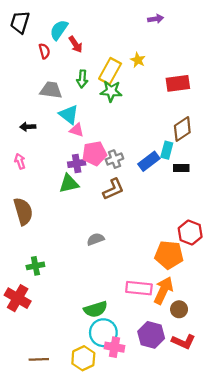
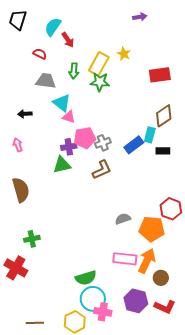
red semicircle: (44, 51) -> (40, 54), moved, turned -48
gray semicircle: (96, 239) -> (123, 219), moved

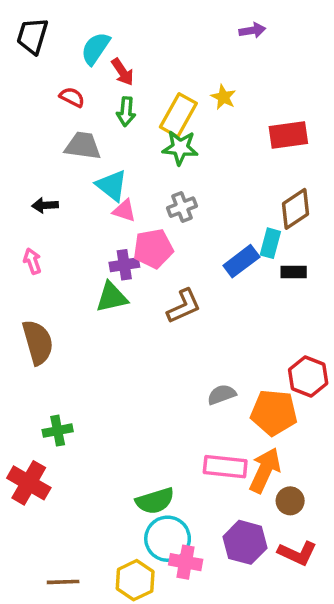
green arrow: (74, 71) -> (126, 112), moved
gray cross: (103, 143) -> (182, 207), moved

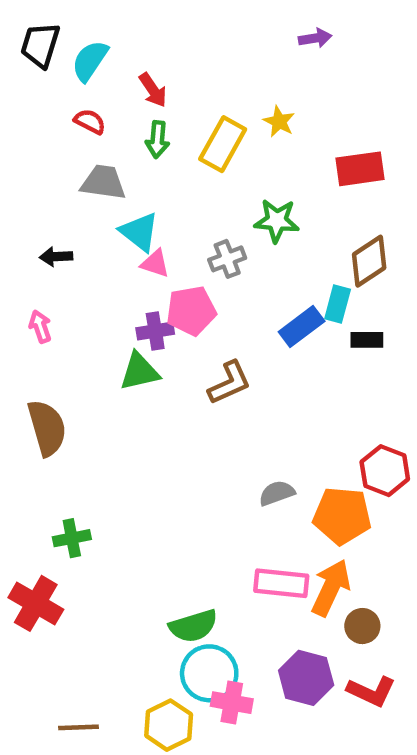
cyan semicircle: (95, 48) -> (90, 61), moved
green star: (180, 148) -> (277, 221), moved

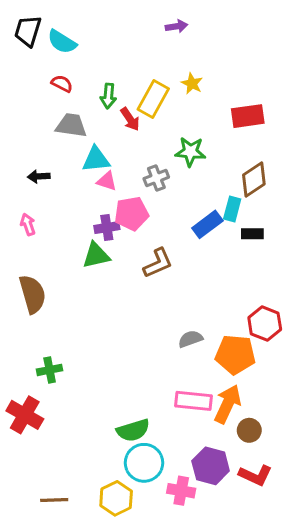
purple arrow: (315, 38) -> (176, 26), moved
cyan semicircle: (90, 61) -> (62, 42), turned -92
red arrow: (153, 90) -> (130, 119), moved
cyan triangle: (139, 232) -> (96, 159), turned -44
pink cross: (232, 703) -> (181, 491), moved

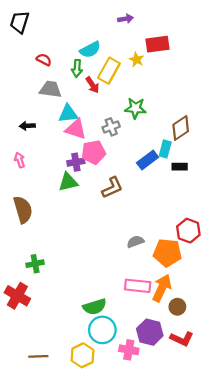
cyan semicircle: (62, 42) -> (90, 50), moved, turned -60
red rectangle: (248, 116) -> (158, 44), moved
pink triangle: (107, 181) -> (76, 129), size x1.5

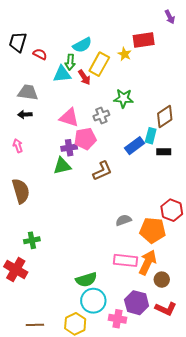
purple arrow: (126, 19) -> (170, 17), moved, turned 72
black trapezoid: (20, 22) -> (18, 42), moved
gray trapezoid: (50, 89) -> (28, 92), moved
cyan triangle: (68, 114) -> (62, 74), moved

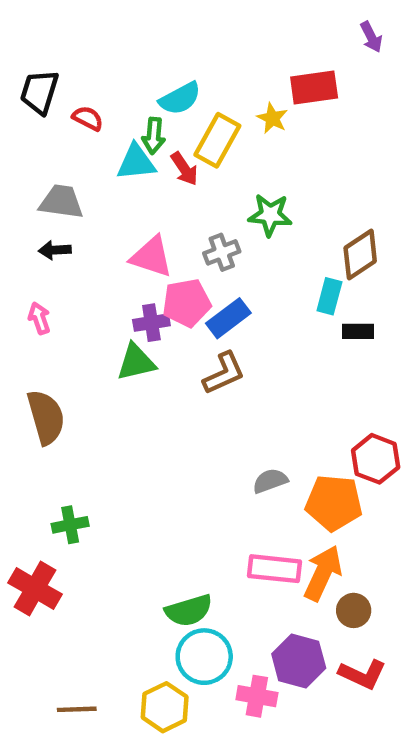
blue rectangle: (135, 146) -> (228, 318), moved

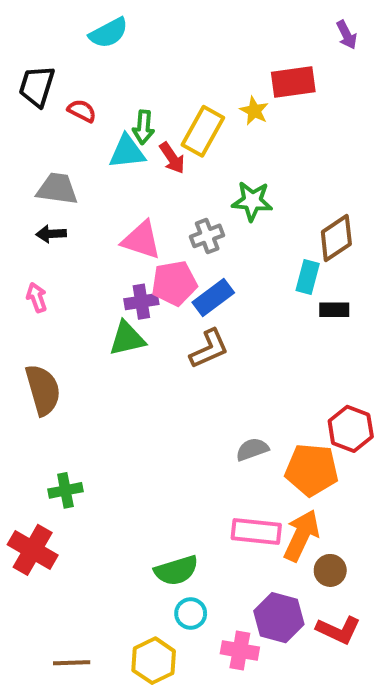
cyan semicircle: (180, 98) -> (109, 33), moved
cyan circle: (204, 657) -> (191, 614), size x0.6

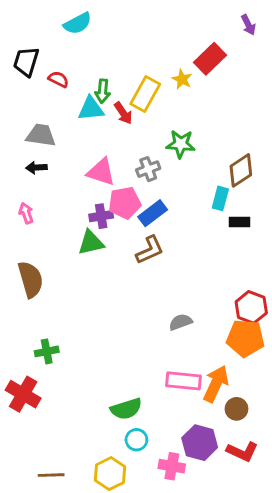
red rectangle: (293, 82) -> (210, 59), turned -36
orange pentagon: (312, 470) -> (245, 338), moved

